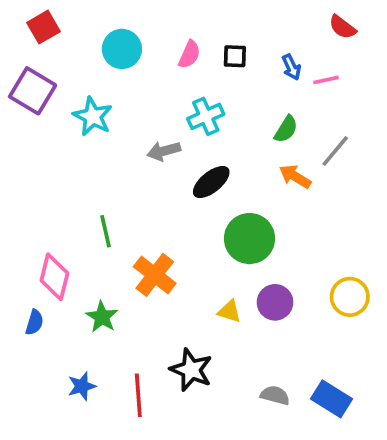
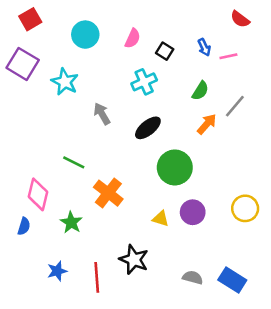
black square: (235, 56) -> (165, 51), moved, turned 30
gray arrow: (164, 151) -> (102, 114), moved, turned 75
orange arrow: (295, 177) -> (207, 124), turned 100
green line: (105, 231) -> (74, 162), turned -50

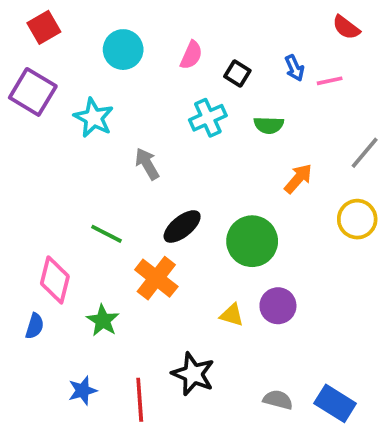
green semicircle: (200, 91) -> (269, 125), moved, turned 60
gray line: (235, 106) -> (365, 153), moved
black ellipse: (148, 128) -> (182, 226), moved
yellow circle: (245, 208) -> (357, 219), moved

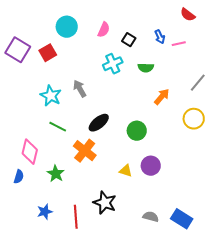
red square: (44, 27) -> (48, 53), moved
cyan star: (94, 118) -> (51, 96), moved
green circle: (252, 241) -> (137, 131), size x0.7

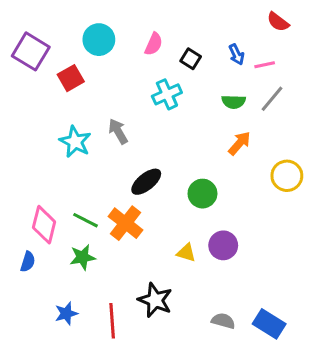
purple square: (18, 50) -> (31, 51), moved
green semicircle: (146, 68) -> (234, 102), moved
gray line: (198, 83) -> (272, 99), moved
green line: (58, 127) -> (86, 220), moved
green star: (56, 174) -> (83, 257), turned 30

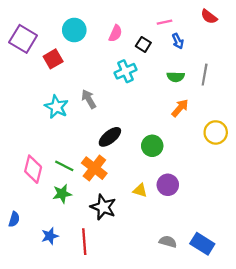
pink line: (265, 65) -> (164, 22), moved
gray line: (272, 99) -> (205, 75), turned -30
blue semicircle: (28, 262) -> (14, 219), moved
black star: (155, 300) -> (103, 207), moved

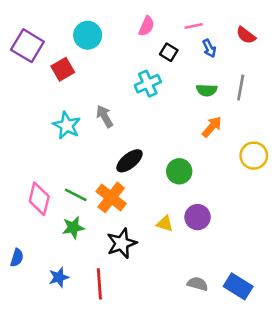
red semicircle: (209, 17) -> (246, 35), moved
pink semicircle: (115, 33) -> (146, 26), moved
black star: (103, 207) -> (122, 243), turned 30

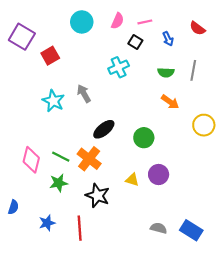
pink line: (194, 26) -> (145, 22), moved
cyan circle: (88, 35) -> (82, 22), moved
orange arrow: (212, 127) -> (170, 102), turned 84
black star: (122, 243) -> (98, 196), turned -30

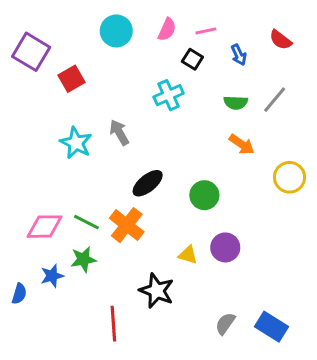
gray line: (193, 70) -> (275, 100), turned 30
pink diamond: (31, 160) -> (45, 227), turned 75
black star: (98, 196) -> (157, 291), moved
blue star: (47, 223) -> (52, 276), moved
gray semicircle: (159, 228) -> (225, 324), turned -70

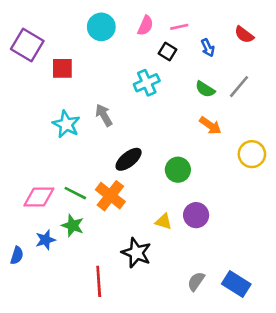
red square: (71, 79) -> (62, 68), turned 30
green semicircle: (236, 103) -> (205, 89), turned 30
green star: (83, 259) -> (73, 226), turned 30

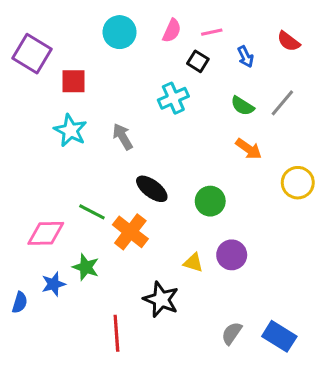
cyan star: (66, 124) -> (70, 130), moved
black ellipse: (129, 159) -> (152, 189), turned 76
green line: (75, 193) -> (92, 212), moved

